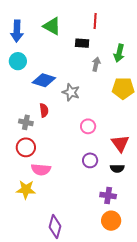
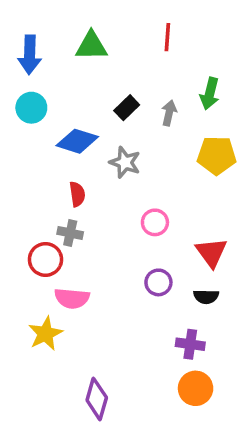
green triangle: (52, 26) -> (91, 46), turned -30
black rectangle: (82, 43) -> (127, 108), moved, turned -48
gray cross: (26, 122) -> (70, 233), moved
yellow star: (26, 190) -> (45, 334), turned -30

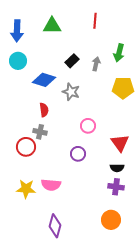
purple circle: (158, 282) -> (78, 154), moved
pink semicircle: (72, 298) -> (51, 185), moved
yellow star: (45, 334) -> (26, 189), turned 30
purple cross: (190, 344) -> (116, 187), moved

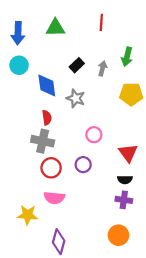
blue diamond: (44, 80) -> (47, 86), turned 65
gray cross: (40, 132) -> (43, 141), size x1.5
red circle: (26, 147) -> (51, 168), moved
yellow star: (26, 189) -> (28, 215), moved

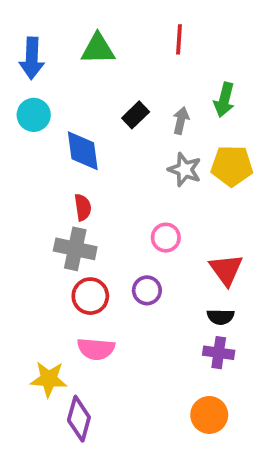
gray star: (76, 98) -> (185, 170), moved
purple diamond: (59, 242) -> (79, 419), moved

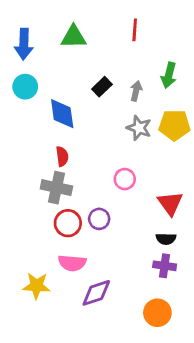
purple circle: (147, 290) -> (99, 219), moved
purple diamond: (79, 419) -> (96, 293), moved, turned 56

